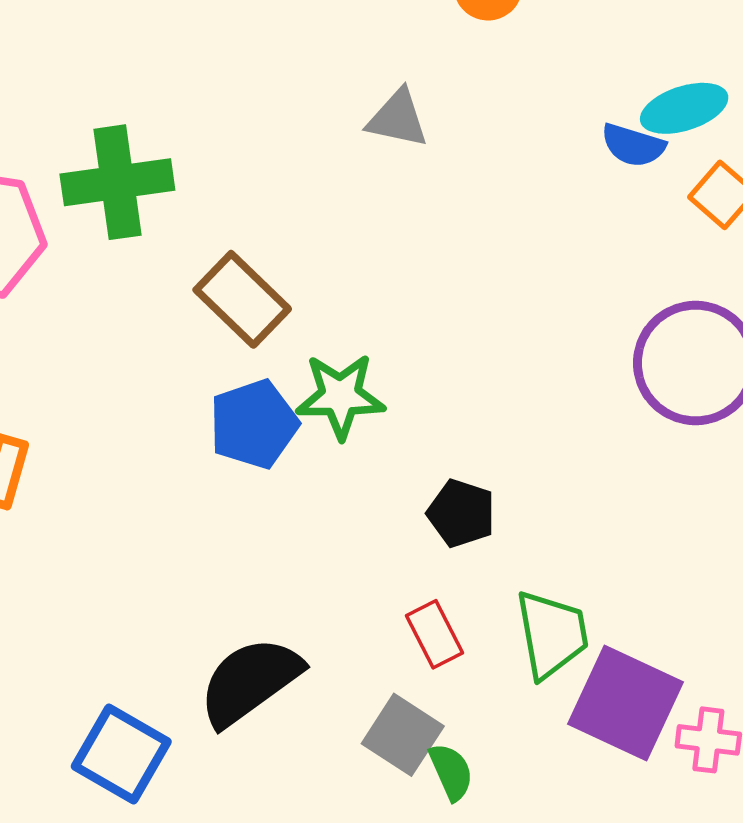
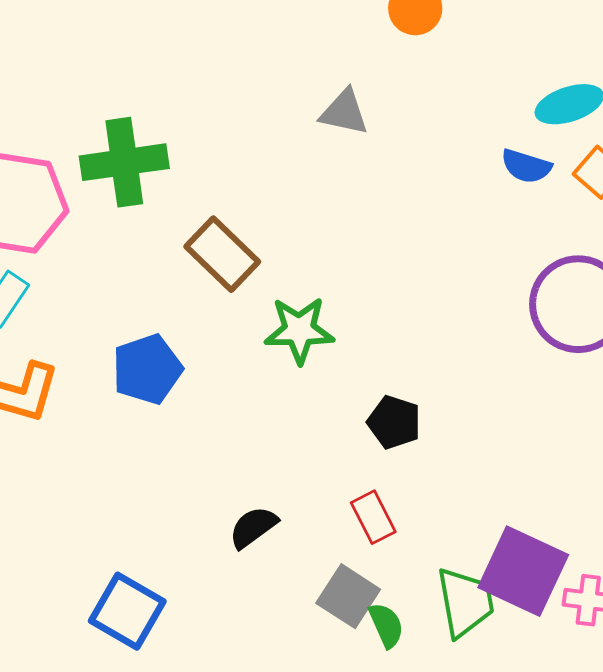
blue semicircle: (633, 145) -> (526, 166), moved
blue pentagon: (254, 424) -> (147, 369), moved
green trapezoid: (552, 634) -> (465, 602), moved
black semicircle: (250, 681) -> (253, 527), moved, size x0.6

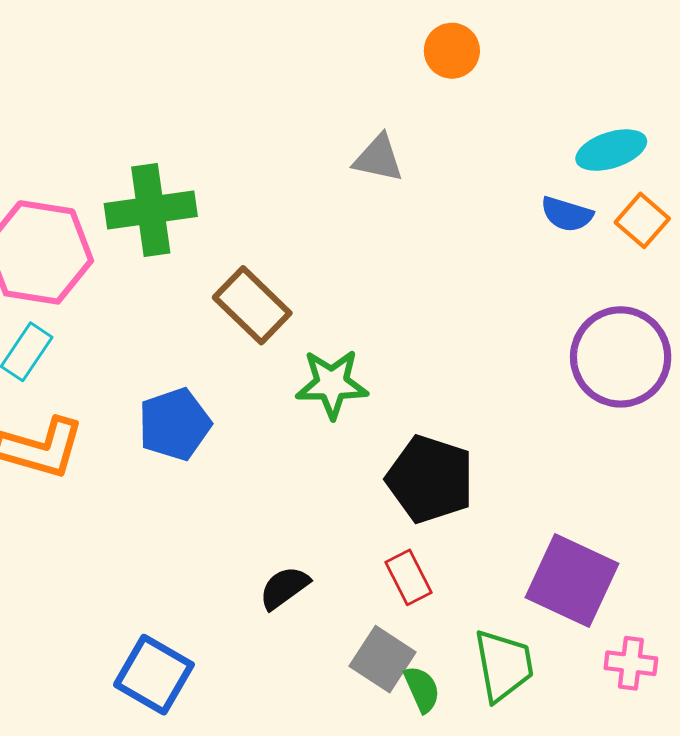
black pentagon: (394, 422) -> (430, 479), size x1.6
purple square: (523, 571) -> (572, 580), moved

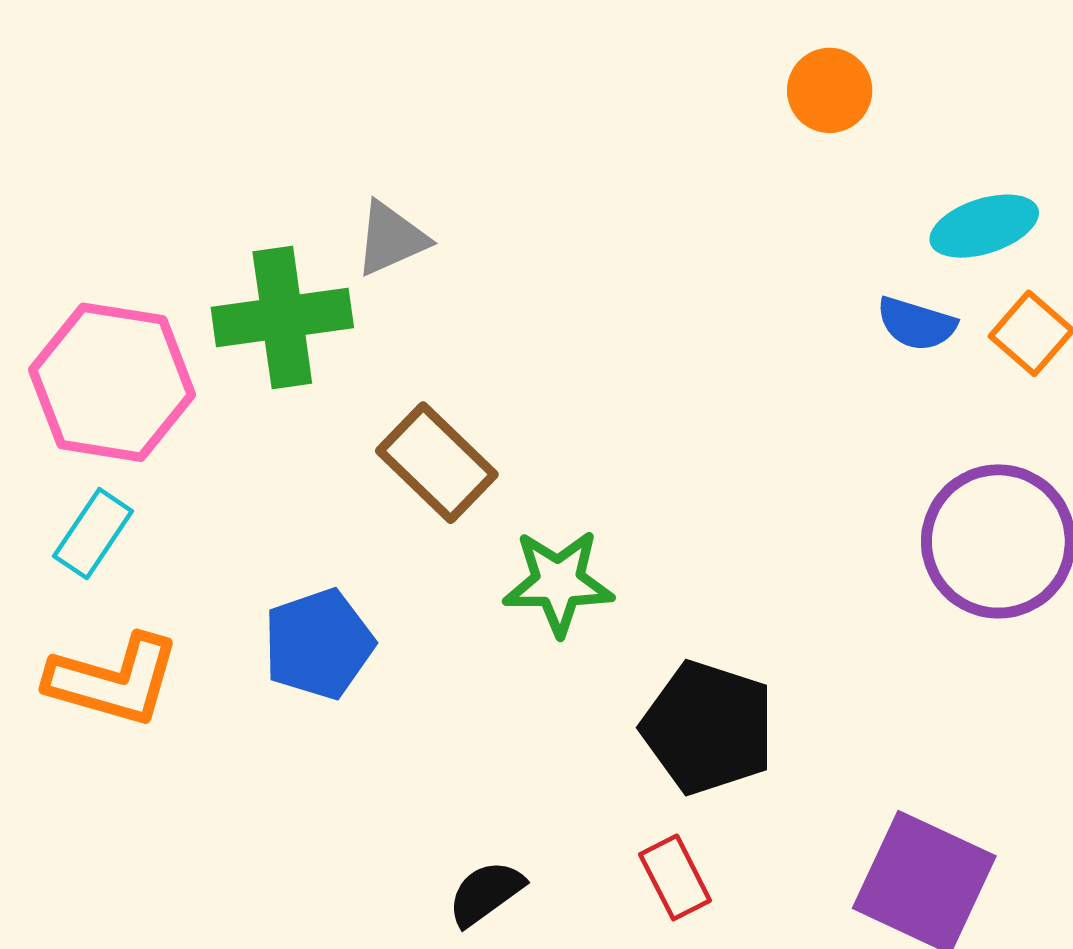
orange circle: (452, 51) -> (830, 90), moved
gray triangle: (378, 158) -> (391, 239), moved, turned -36

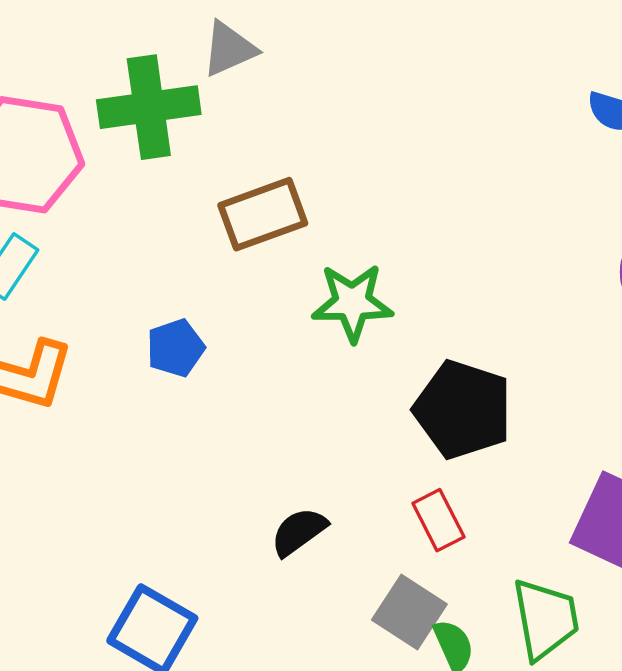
brown rectangle: (437, 463) -> (263, 214), turned -64
blue pentagon: (319, 644) -> (176, 348), size x0.7

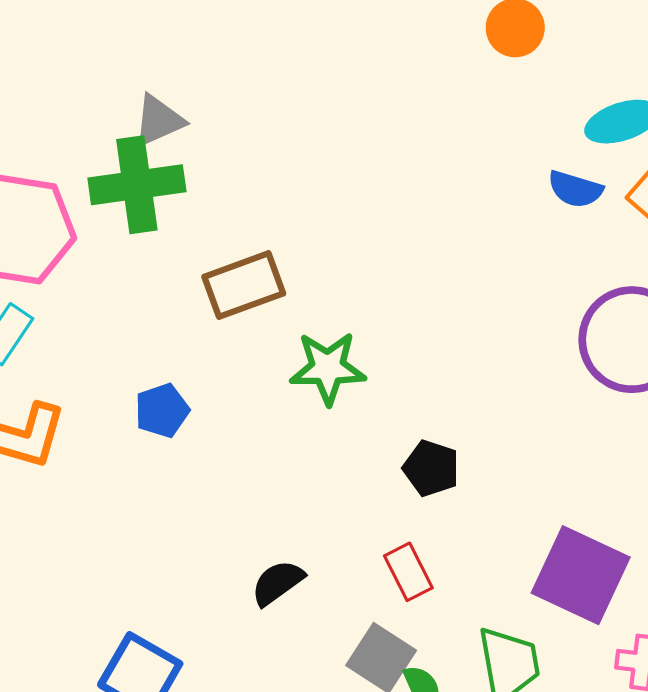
gray triangle: (229, 49) -> (159, 120), moved
black pentagon: (463, 410) -> (431, 468), size x0.6

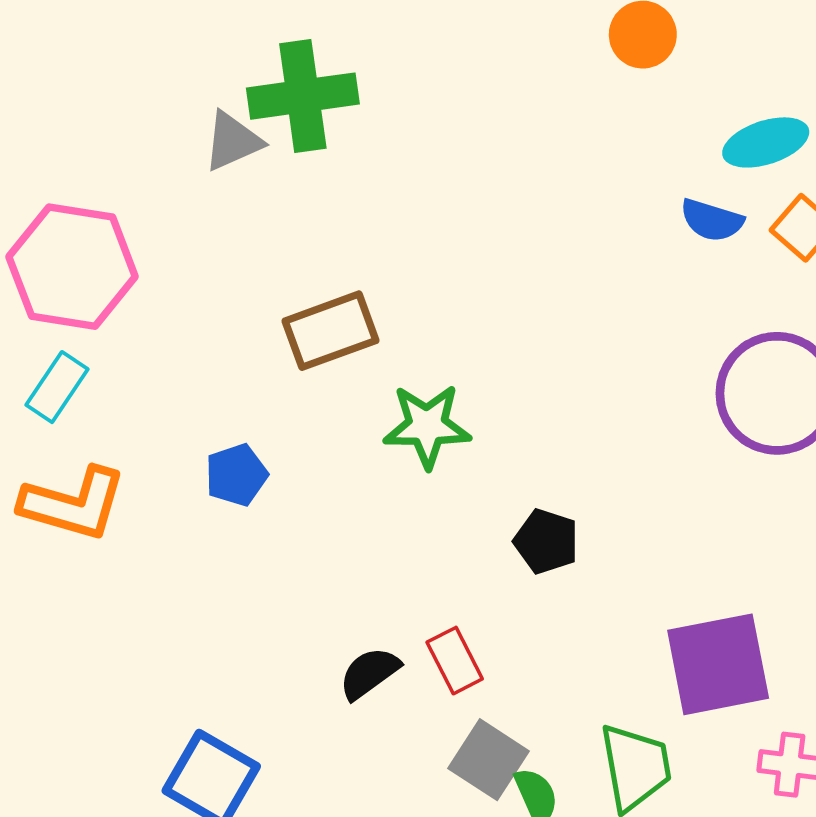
green cross: (137, 185) -> (303, 96), moved
red rectangle: (408, 572) -> (455, 661), moved
purple square: (581, 575) -> (718, 664), turned -36

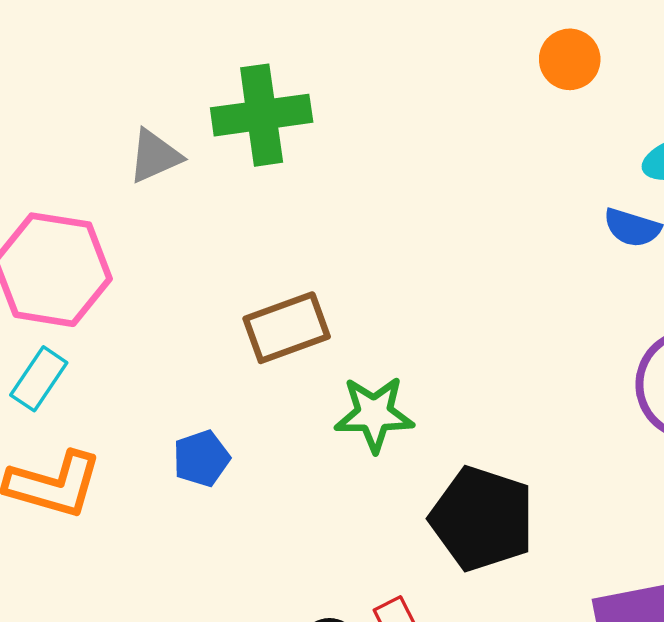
gray triangle: (233, 141) -> (155, 156), moved
black pentagon: (546, 541) -> (482, 519), size x1.8

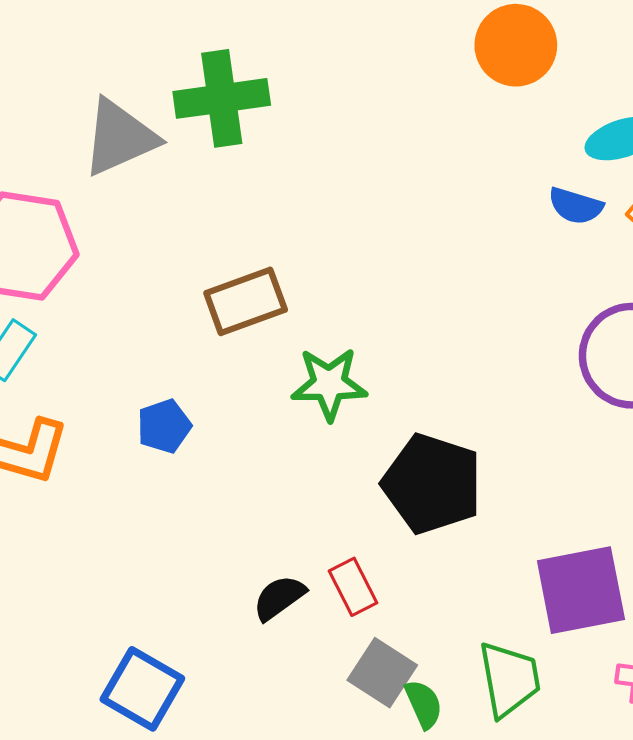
orange circle: (570, 59) -> (516, 45), size x1.4
gray triangle: (155, 156) -> (120, 137), size x1.5

